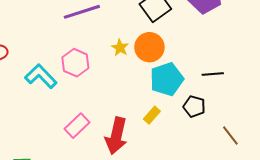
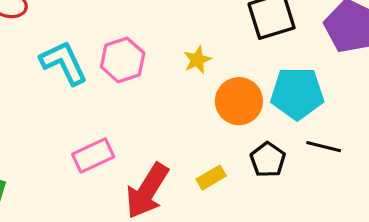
orange circle: (149, 47) -> (239, 101), moved
cyan pentagon: (167, 79) -> (297, 93), moved
black pentagon: (194, 106) -> (268, 160), moved

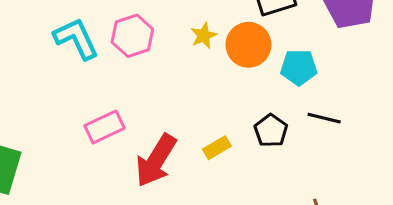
cyan pentagon: (297, 93) -> (299, 67), size x0.7
orange circle: (239, 101) -> (248, 45), moved

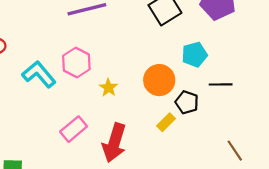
yellow star: (204, 36) -> (109, 88), moved
orange circle: (248, 45) -> (159, 80), moved
yellow rectangle: (217, 148) -> (166, 122), moved

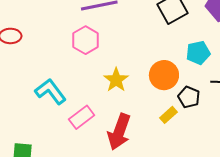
pink hexagon: (76, 63) -> (86, 40), moved
cyan L-shape: (39, 74) -> (51, 91), moved
yellow star: (109, 88) -> (116, 80), size x1.4

